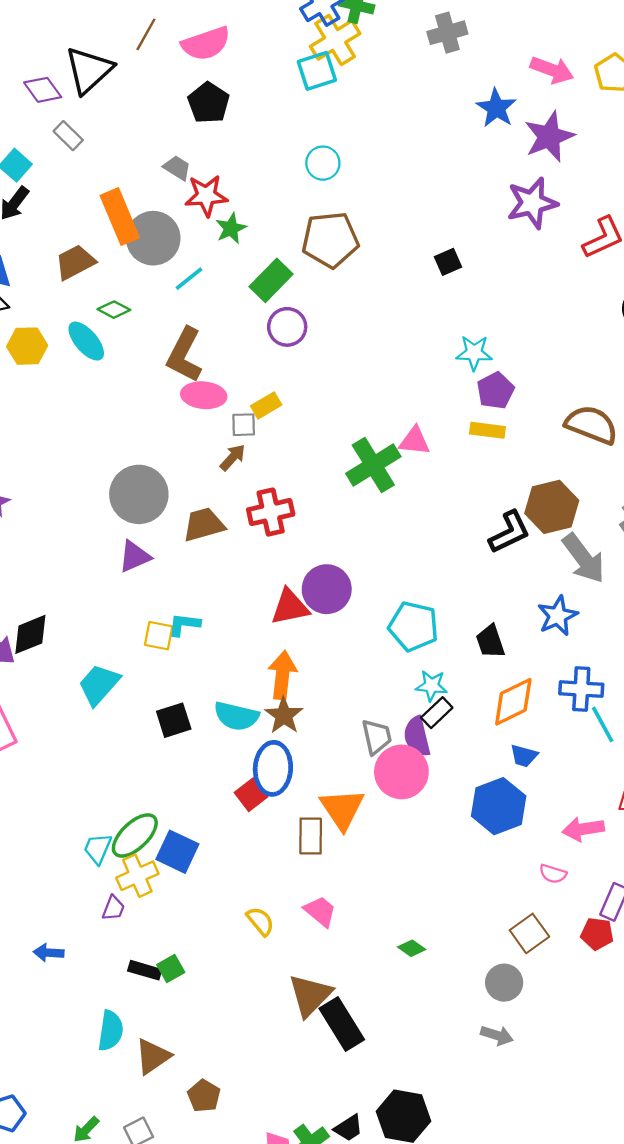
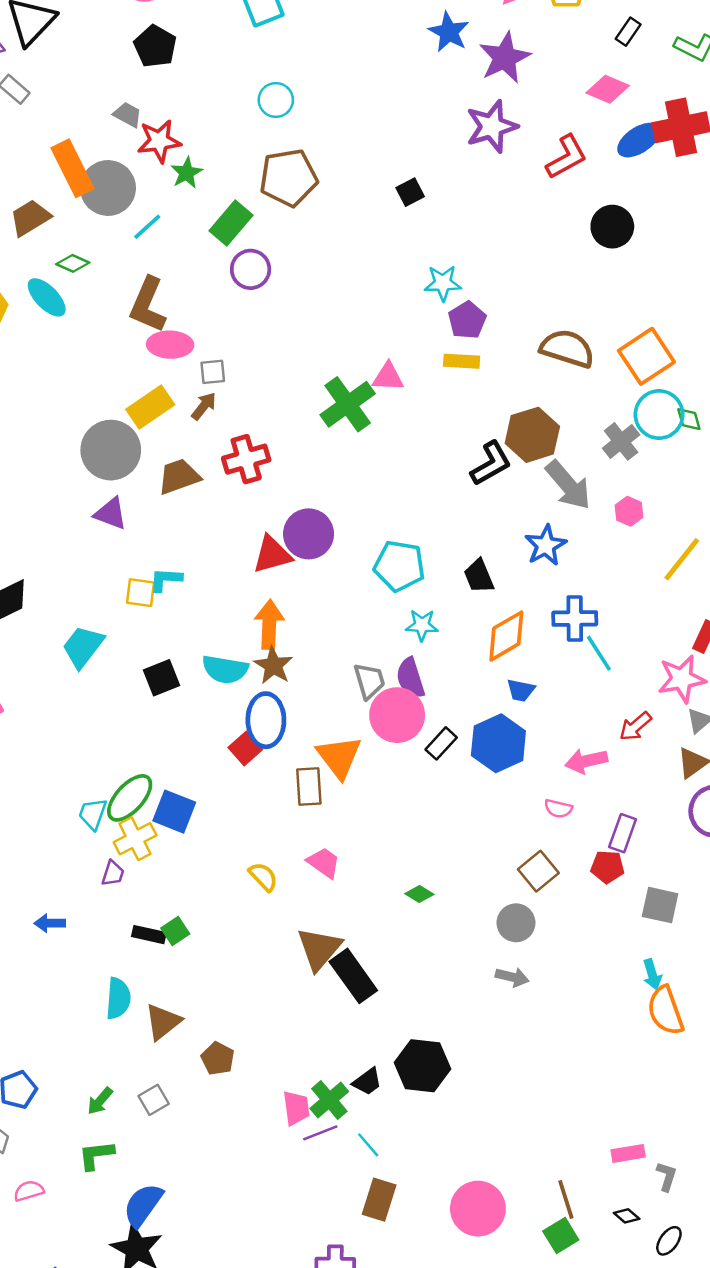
yellow rectangle: (266, 405) -> (150, 407), moved, size x1.5
purple triangle: (135, 556) -> (111, 514), turned 48
black rectangle: (437, 713) -> (441, 743), moved

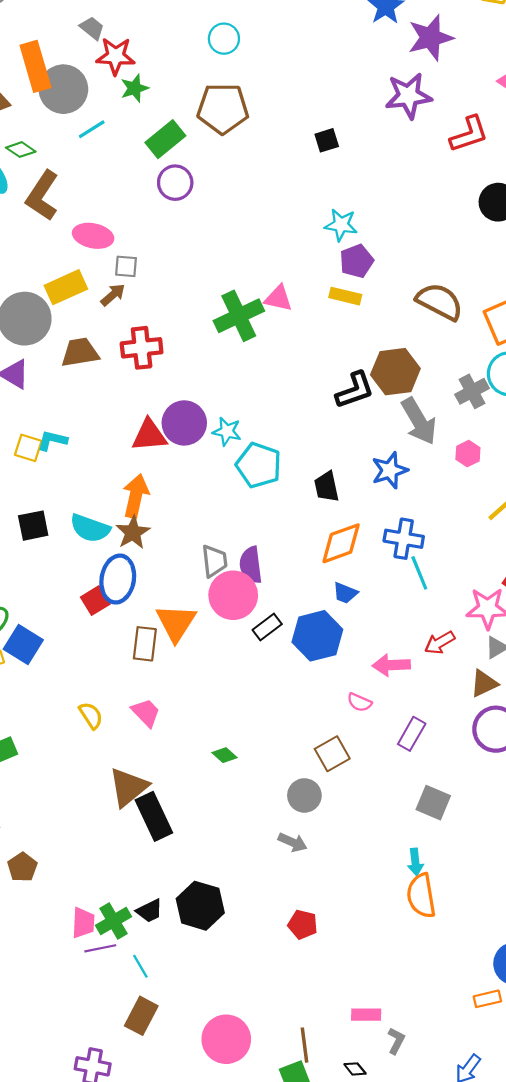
brown L-shape: (148, 305) -> (42, 196), moved
cyan star: (422, 625) -> (227, 431), moved
red pentagon: (607, 867) -> (303, 924), moved

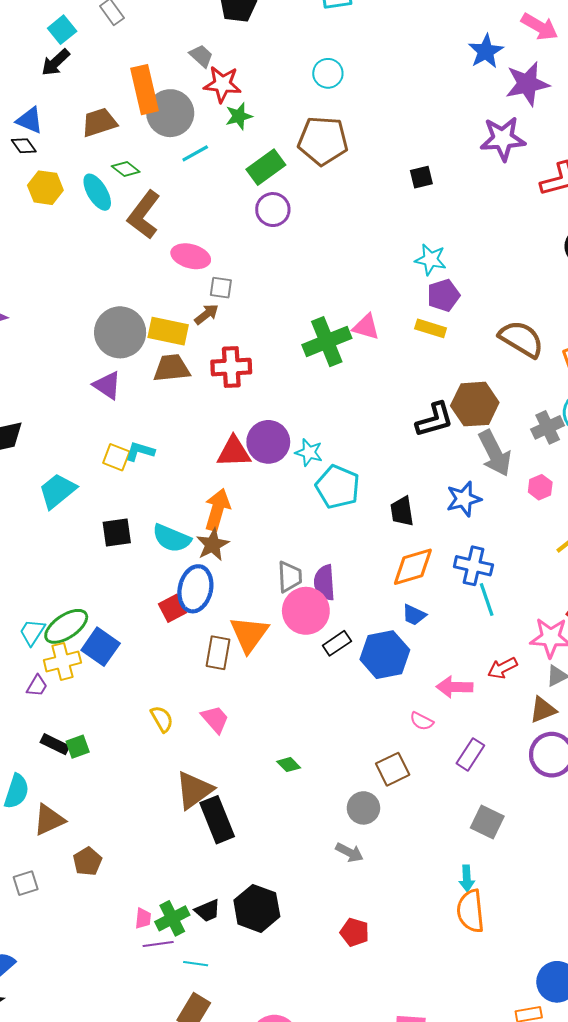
yellow rectangle: (66, 287) -> (168, 331), moved, turned 33
pink trapezoid: (83, 923) -> (143, 918), size x0.7
cyan line: (140, 966) -> (196, 964), turned -55

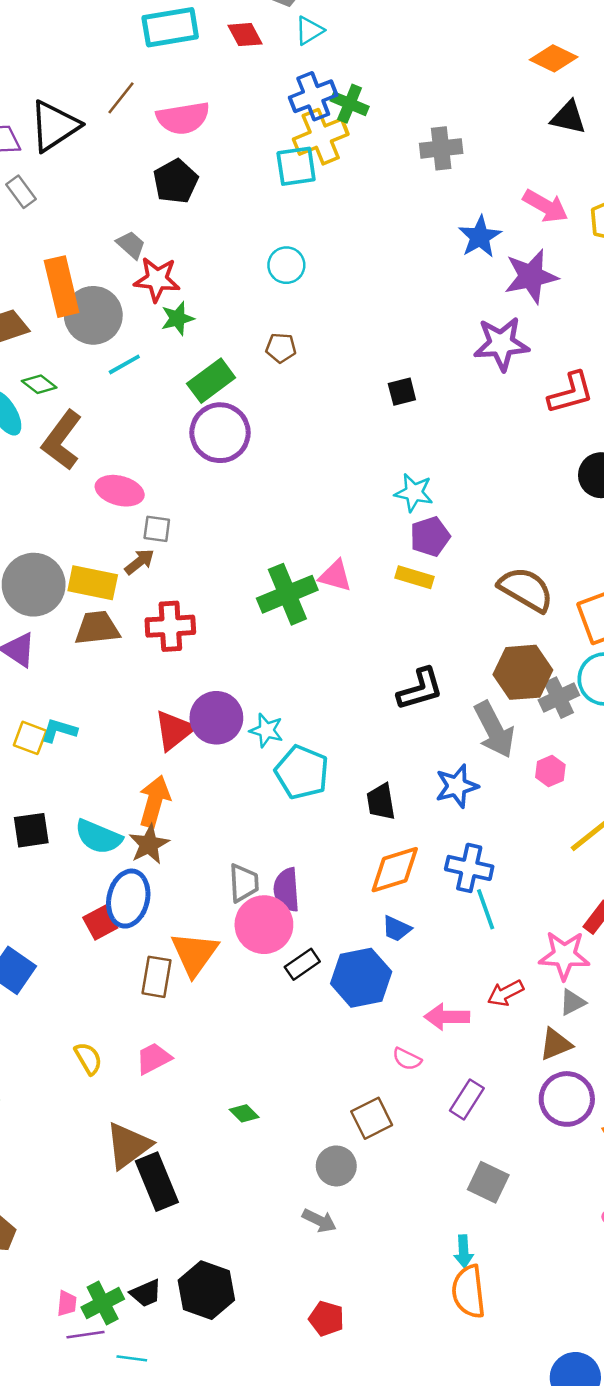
brown pentagon: (323, 141) -> (281, 348), size x0.5
purple circle: (273, 210) -> (220, 433), size x1.4
brown hexagon: (475, 404) -> (523, 672), moved
red triangle: (234, 452) -> (174, 730), turned -36
pink trapezoid: (215, 719) -> (154, 1058), turned -76

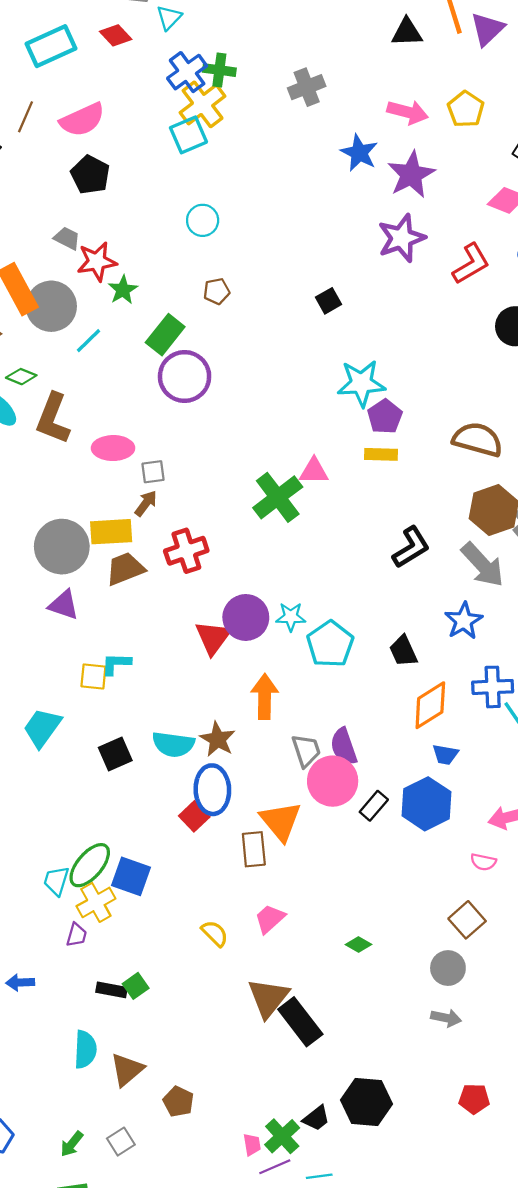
cyan star: (414, 493) -> (361, 383), size x1.4
cyan pentagon: (302, 772) -> (330, 644), turned 30
orange arrow: (154, 801) -> (265, 697), moved

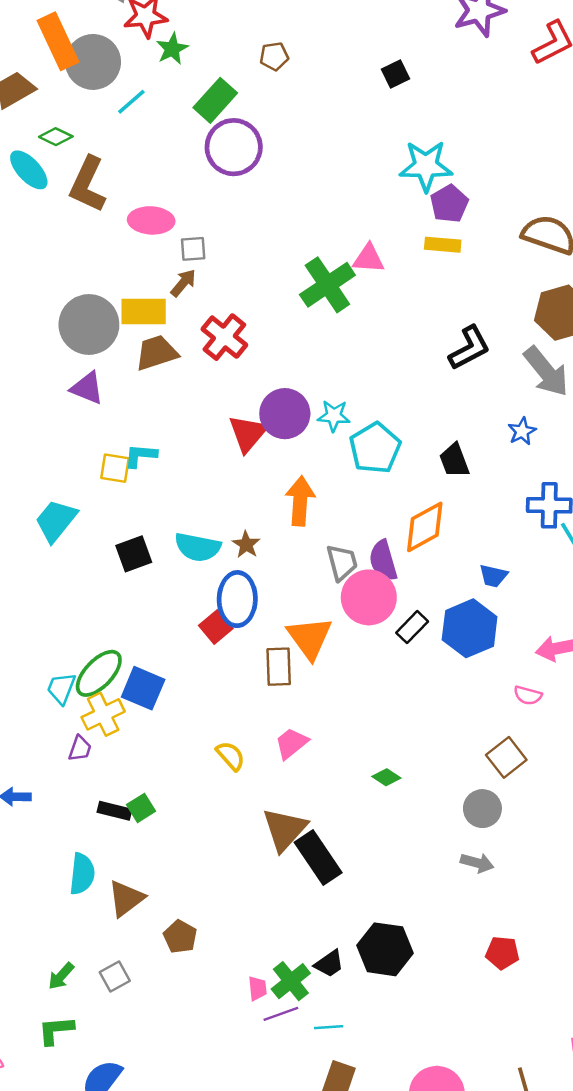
red cross: (186, 551) -> (224, 337), turned -36
blue star: (464, 621) -> (522, 431), size x0.7
orange diamond: (430, 705) -> (425, 527), moved
brown star: (218, 739) -> (246, 544), size x0.7

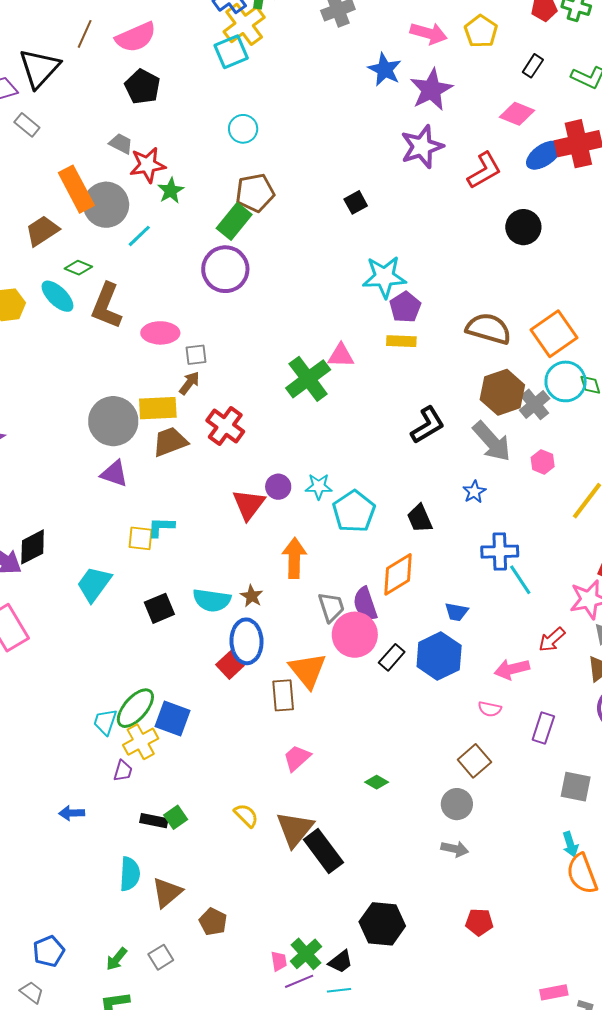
brown pentagon: (274, 56) -> (255, 193), size x1.6
green rectangle: (215, 100) -> (234, 221), moved
purple circle: (285, 414) -> (278, 487), size x0.6
yellow semicircle: (231, 756) -> (246, 815), moved
black trapezoid: (329, 964) -> (341, 962), moved

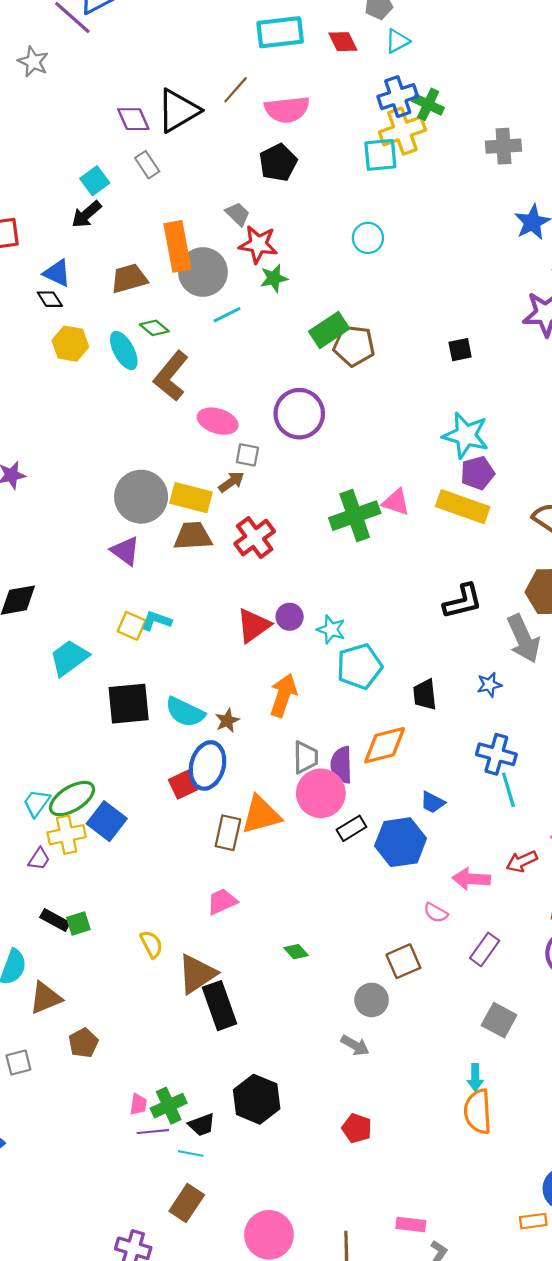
brown pentagon: (255, 193) -> (354, 346), moved
purple circle: (225, 269) -> (299, 414), moved
yellow rectangle: (401, 341) -> (463, 507), size x1.6
black square: (159, 608) -> (129, 704), size x1.4
orange triangle: (308, 670) -> (261, 815), turned 36

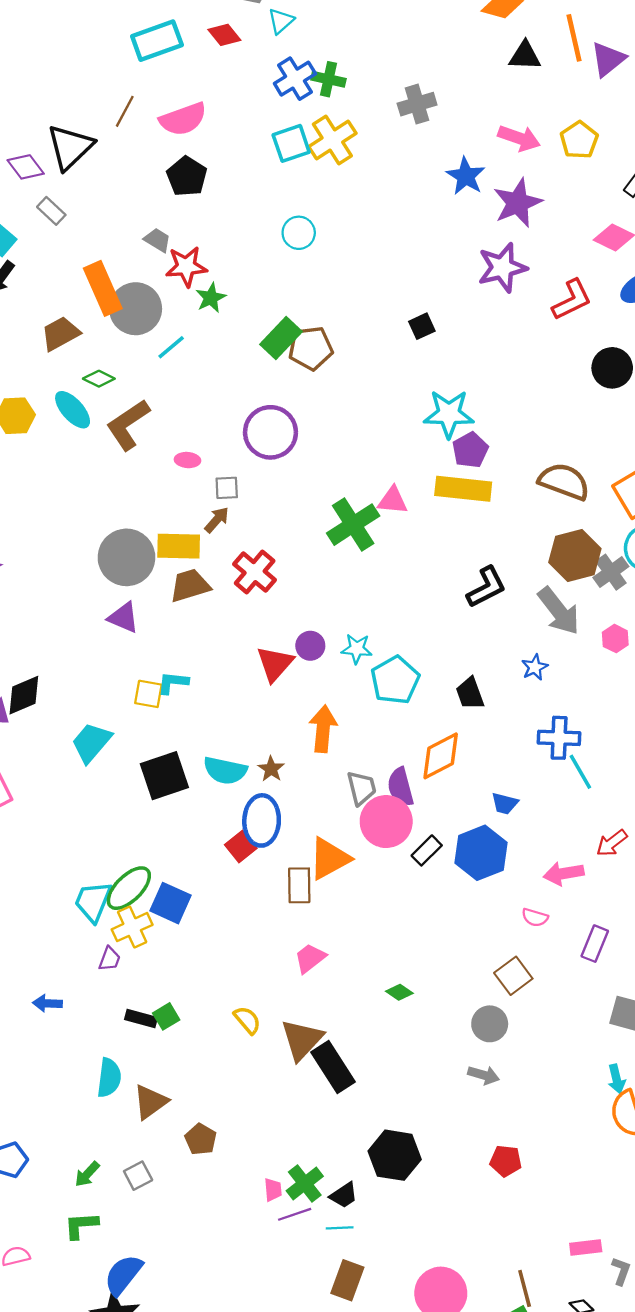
yellow cross: (402, 131) -> (332, 140), moved
brown L-shape: (171, 376) -> (128, 425), turned 30
pink ellipse: (218, 421) -> (187, 460), size x0.6
cyan trapezoid: (37, 803) -> (93, 901), size x1.4

